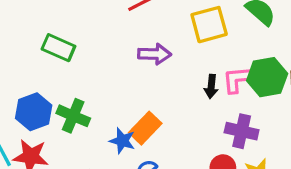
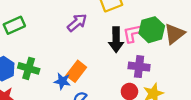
green rectangle: (58, 48) -> (14, 25), turned -42
purple arrow: (154, 54) -> (77, 23), turned -36
black arrow: (211, 86) -> (116, 40), size x1.6

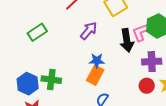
green rectangle: (14, 25) -> (37, 32), moved
blue star: (62, 81) -> (97, 61), moved

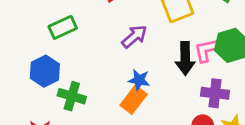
blue hexagon: (28, 84) -> (45, 71), moved

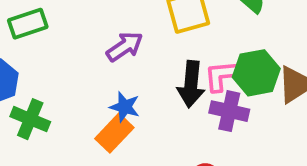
purple cross: (215, 93) -> (229, 111), moved

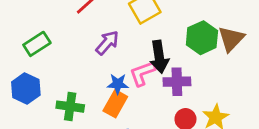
pink L-shape: (223, 75) -> (142, 73), moved
purple cross: (229, 111) -> (177, 82), moved
green cross: (30, 119) -> (70, 107), moved

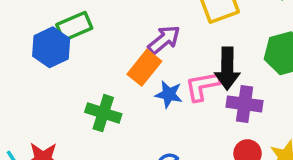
blue hexagon: (26, 88) -> (51, 47), moved
orange rectangle: (115, 104) -> (144, 68), moved

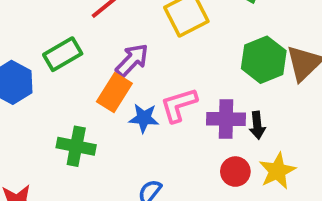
green rectangle: (74, 26) -> (63, 54), moved
black arrow: (227, 69) -> (257, 125), moved, size x0.6

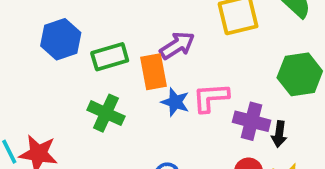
green rectangle: (63, 54) -> (110, 57), moved
orange rectangle: (114, 93) -> (154, 72), turned -56

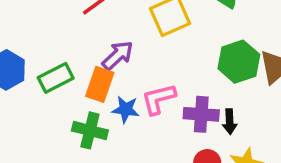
orange rectangle: (154, 72) -> (100, 84), turned 40
green cross: (106, 113) -> (90, 130), moved

